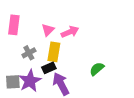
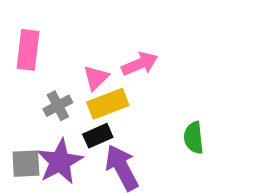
pink triangle: (48, 30) -> (96, 78), moved
yellow rectangle: (54, 52) -> (108, 104), turned 60
green semicircle: (97, 69) -> (194, 138), turned -56

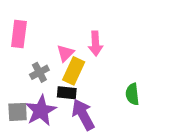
pink arrow: (140, 64) -> (95, 44), turned 110
yellow rectangle: (108, 104) -> (74, 71), turned -44
black rectangle: (98, 136) -> (67, 93), turned 30

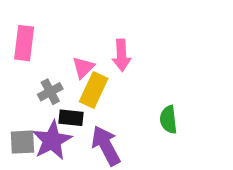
black rectangle: (67, 93) -> (71, 118), moved

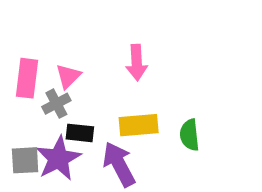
pink rectangle: (24, 43) -> (27, 78), moved
pink triangle: (83, 67) -> (68, 76), moved
yellow rectangle: (94, 90) -> (139, 125), moved, turned 60

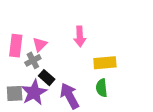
yellow rectangle: (139, 125) -> (105, 63), moved
black rectangle: (80, 133) -> (47, 78), turned 35
green semicircle: (189, 135) -> (102, 88), moved

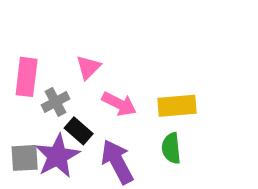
pink arrow: (80, 36) -> (119, 104), moved, turned -60
pink triangle: (40, 44) -> (88, 67), moved

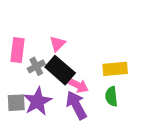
pink arrow: (119, 104) -> (78, 85), moved
black rectangle: (79, 131) -> (60, 70), moved, size x1.6

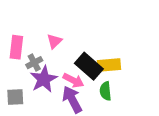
black rectangle: (60, 70) -> (89, 66), moved
purple star: (38, 101) -> (44, 79), moved

